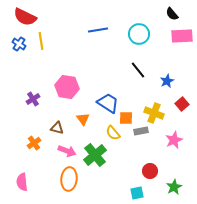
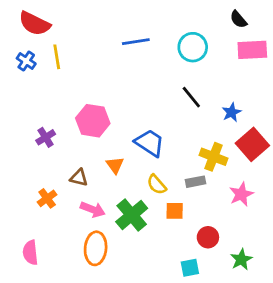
red square: (182, 104) -> (252, 144), size x1.6
orange square: (126, 118) -> (175, 211), moved

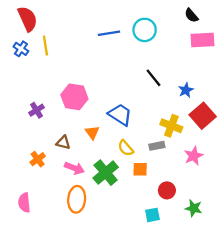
red semicircle: (35, 24) -> (28, 19), turned -140
cyan circle: (193, 47) -> (145, 30), moved
green star: (241, 259) -> (194, 208), turned -30

